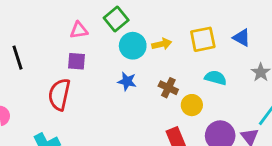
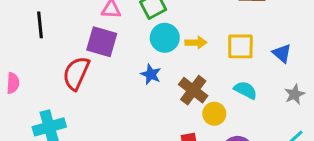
purple square: (77, 61) -> (102, 42), size x1.5
brown cross: (168, 88) -> (193, 90), size x1.4

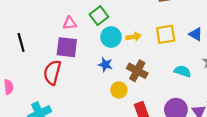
cyan semicircle: (246, 90) -> (183, 71), moved
yellow circle: (214, 114) -> (119, 90), moved

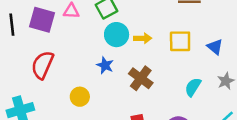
purple square: (67, 47) -> (42, 20), moved
cyan semicircle: (183, 71) -> (193, 87), turned -84
yellow circle: (119, 90) -> (80, 97), moved

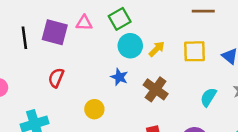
yellow arrow: (143, 38) -> (157, 49), turned -42
red semicircle: (42, 65) -> (56, 78), size x0.7

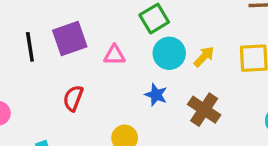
pink triangle: (84, 23) -> (115, 55), moved
purple square: (55, 32) -> (70, 39), turned -32

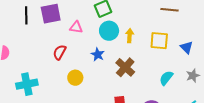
yellow arrow: (204, 57) -> (130, 36), turned -48
red semicircle: (73, 98) -> (60, 52), moved

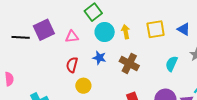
black line: (26, 15) -> (21, 37), turned -72
red semicircle: (60, 52) -> (72, 65), moved

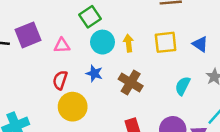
yellow circle: (83, 86) -> (73, 107), size x1.5

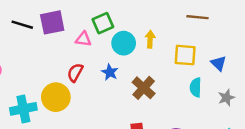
green square: (90, 17) -> (103, 23), moved
yellow arrow: (129, 43) -> (150, 39), moved
cyan semicircle: (183, 86) -> (196, 87), moved, turned -36
yellow circle: (73, 107) -> (56, 97), moved

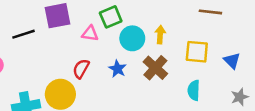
black line: (22, 25) -> (24, 34), moved, turned -35
cyan semicircle: (196, 87) -> (194, 90), moved
brown cross: (144, 88) -> (155, 68), moved

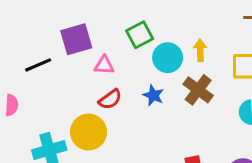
pink triangle: (90, 33) -> (104, 65), moved
red semicircle: (81, 69) -> (110, 99), turned -150

